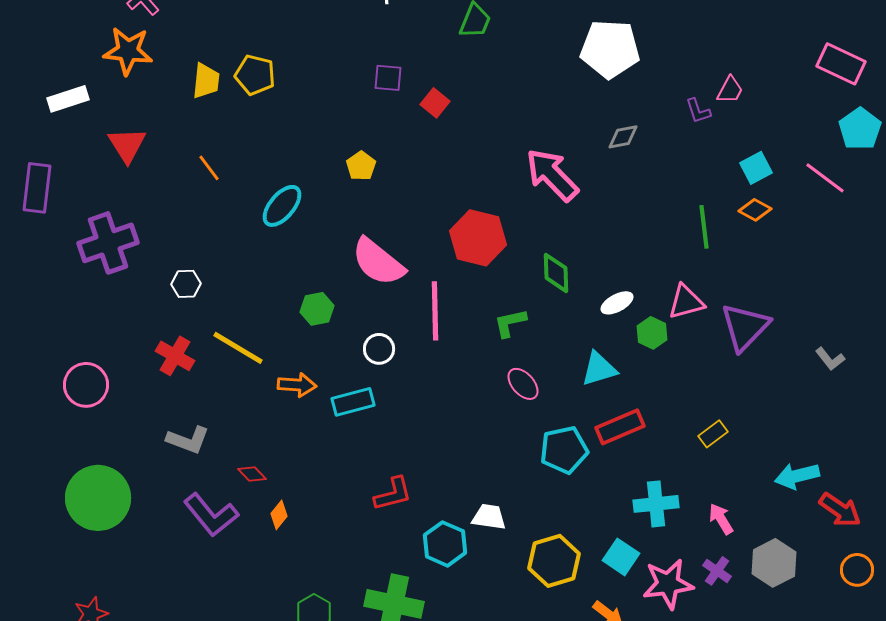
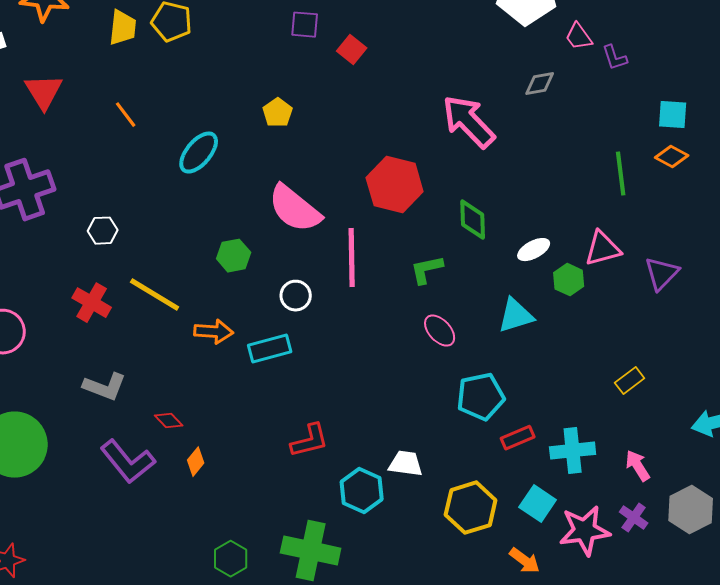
pink trapezoid: (730, 90) -> (579, 37), moved, turned 116
cyan square: (756, 168) -> (673, 115), turned 32
purple triangle: (745, 327) -> (662, 274), size x0.7
red rectangle: (620, 427) -> (518, 438), moved, size x0.7

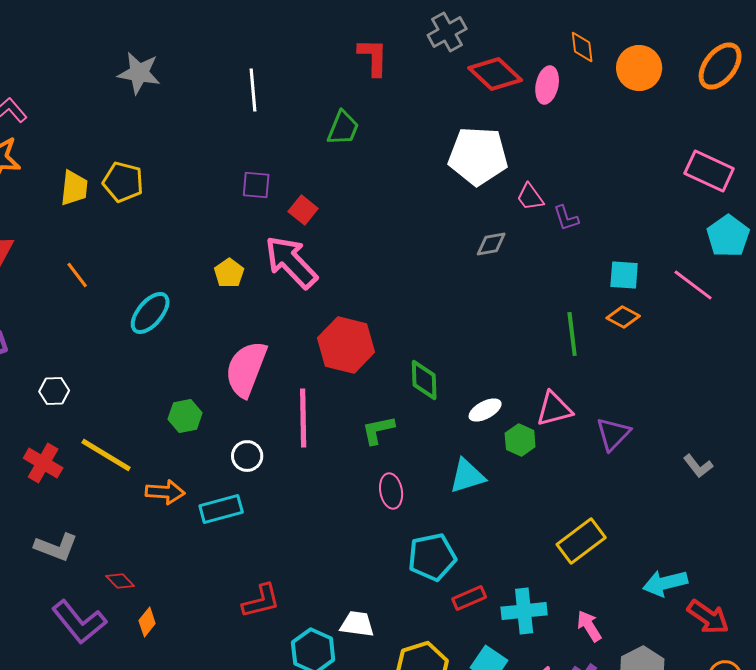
pink arrow: (469, 122) -> (291, 262), moved
pink semicircle: (295, 209) -> (246, 369), turned 72
pink ellipse: (440, 331) -> (391, 491), turned 32
yellow rectangle: (630, 381) -> (581, 541), size x1.6

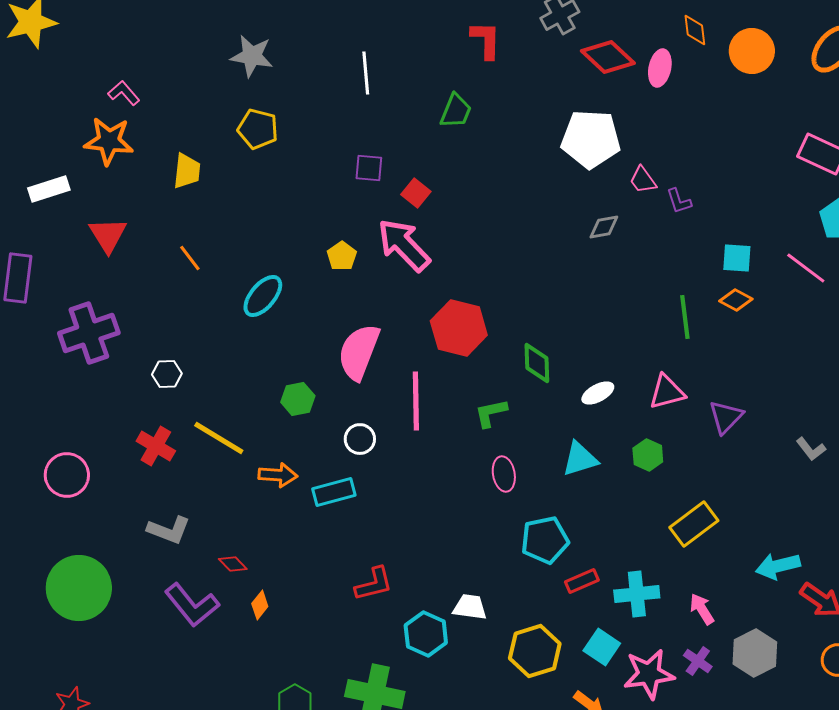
yellow pentagon: (123, 182) -> (258, 129), moved
green hexagon: (520, 440) -> (648, 455), moved

